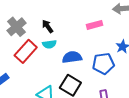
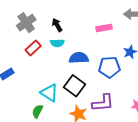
red rectangle: (26, 51) -> (33, 48), size x0.7

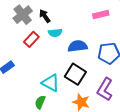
black arrow: (57, 25) -> (45, 16), moved
purple L-shape: (103, 103) -> (105, 89), turned 130

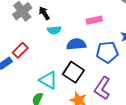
pink rectangle: (101, 14) -> (94, 20), moved
red rectangle: (31, 39) -> (20, 50), moved

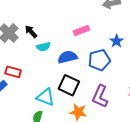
red rectangle: (20, 50) -> (13, 72), turned 70

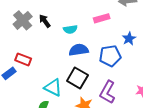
pink rectangle: (81, 31) -> (102, 18), moved
cyan semicircle: (43, 47) -> (70, 29), moved

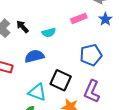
blue star: (129, 39) -> (105, 19), moved
blue semicircle: (79, 50) -> (34, 56), moved

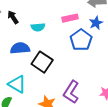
blue pentagon: (91, 55) -> (81, 40), moved, turned -30
black square: (61, 80) -> (42, 62), moved

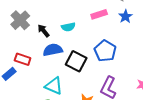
black arrow: (13, 17) -> (44, 31), moved
blue pentagon: (81, 40) -> (105, 51), moved

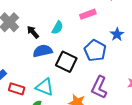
blue star: (125, 16) -> (117, 34), moved
cyan semicircle: (68, 27) -> (57, 28), turned -48
red rectangle: (23, 59) -> (17, 89), moved

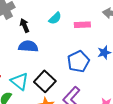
cyan semicircle: (57, 28) -> (55, 18), moved
black square: (66, 62) -> (45, 81), moved

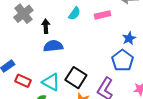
black arrow: (25, 25) -> (46, 26), turned 32
blue pentagon: (78, 62) -> (123, 60), moved

